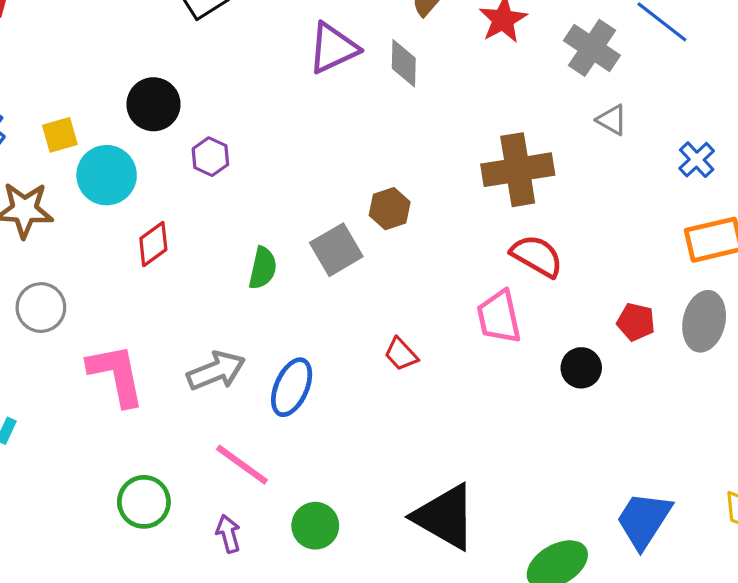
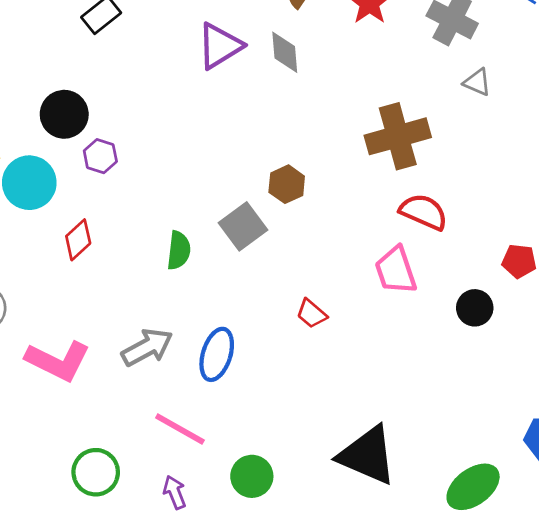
purple hexagon: (210, 157) -> (100, 156), moved
pink L-shape: (116, 375) -> (58, 361), turned 134

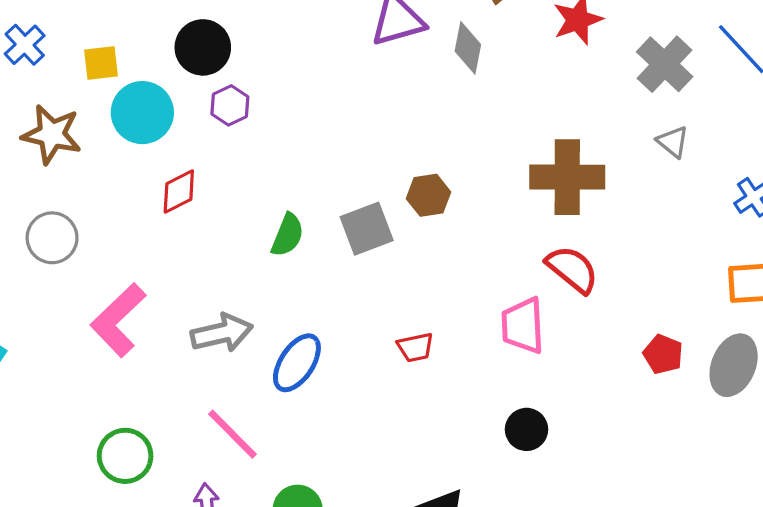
black circle: (475, 308) -> (526, 429), moved
red trapezoid: (312, 314) -> (415, 347), turned -68
pink L-shape: (58, 361) -> (118, 320), turned 94

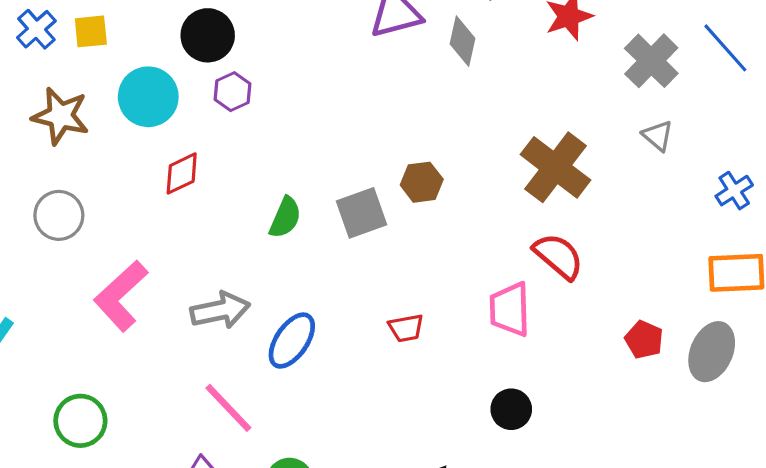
yellow square: (101, 63) -> (91, 31), moved
brown cross: (567, 177) -> (555, 167), turned 36
green circle: (125, 456) -> (80, 421), moved

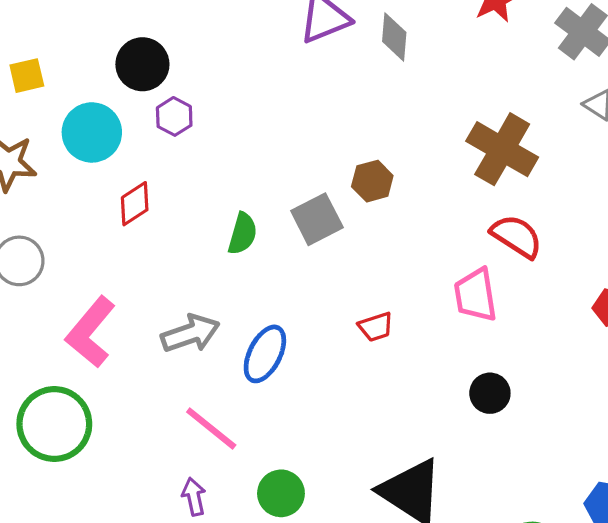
green circle: (80, 421) -> (54, 424), moved, size x1.4

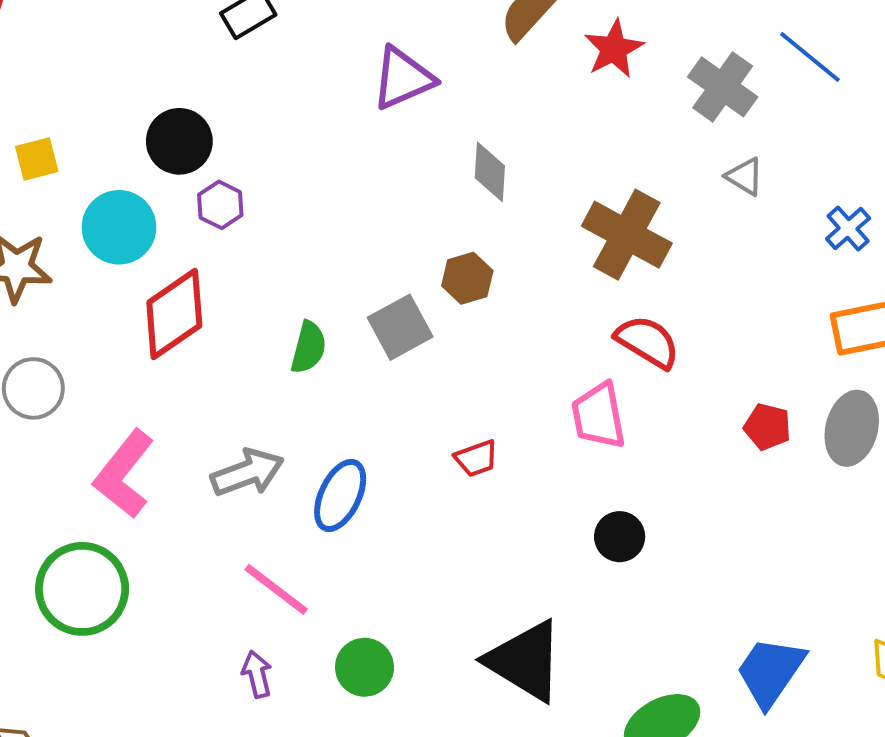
gray diamond: (394, 37) -> (490, 172), moved
red diamond: (135, 204) -> (174, 314), size x1.6

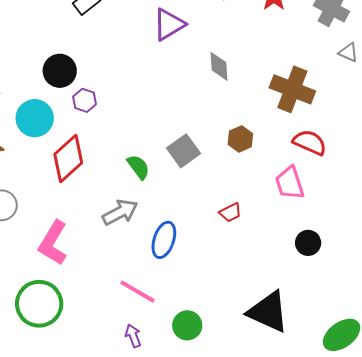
brown hexagon: (467, 278) -> (240, 139), moved
green semicircle: (309, 347) -> (138, 167), turned -44
gray arrow: (247, 473) -> (120, 212), moved

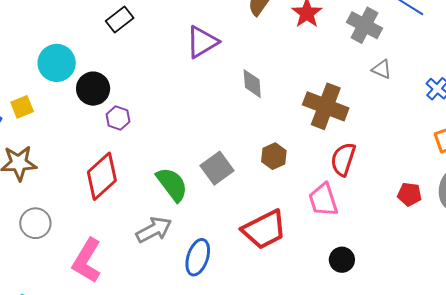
cyan circle: (35, 118) -> (57, 63), moved
red semicircle: (310, 142) -> (343, 159), turned -96
green semicircle: (138, 167) -> (172, 184), size x1.4
red trapezoid: (230, 212) -> (264, 229), size x2.0

